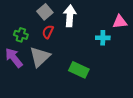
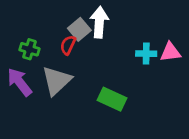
gray square: (45, 12) -> (79, 29), moved
pink triangle: (120, 22) -> (170, 52), moved

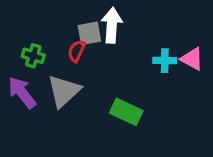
gray square: (79, 29) -> (89, 33), turned 30
pink triangle: (170, 52) -> (192, 59), turned 35

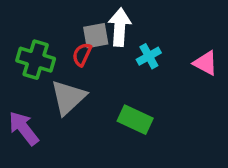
green cross: (33, 56) -> (36, 60), size x1.5
cyan cross: (165, 61) -> (149, 56), moved, turned -30
purple arrow: (22, 93) -> (24, 128), moved

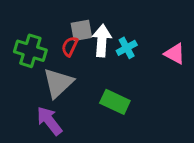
white arrow: (120, 27) -> (102, 41), moved
purple arrow: (24, 128) -> (49, 121), moved

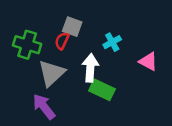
gray square: (81, 30) -> (72, 27), turned 30
white arrow: (102, 41) -> (90, 68), moved
pink triangle: (175, 54) -> (148, 61), moved

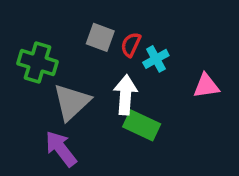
red semicircle: (62, 41) -> (131, 45), moved
pink triangle: (148, 61) -> (206, 86), turned -36

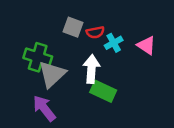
red semicircle: (131, 45) -> (95, 32), turned -126
green cross: (37, 63) -> (38, 57), moved
pink triangle: (206, 86) -> (146, 45), moved, turned 42

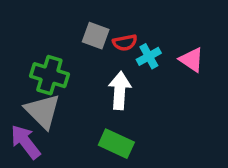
gray triangle: (52, 74) -> (43, 111), moved, turned -32
green rectangle: (103, 91) -> (116, 144), moved
purple arrow: (44, 108) -> (26, 142), moved

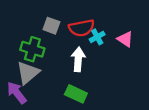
gray square: (96, 36) -> (51, 26), moved
red semicircle: (125, 43) -> (82, 28), size x1.6
gray triangle: (43, 111) -> (28, 73), turned 35

